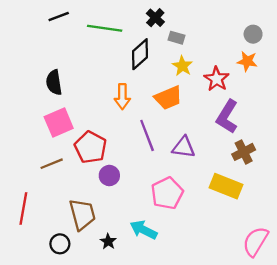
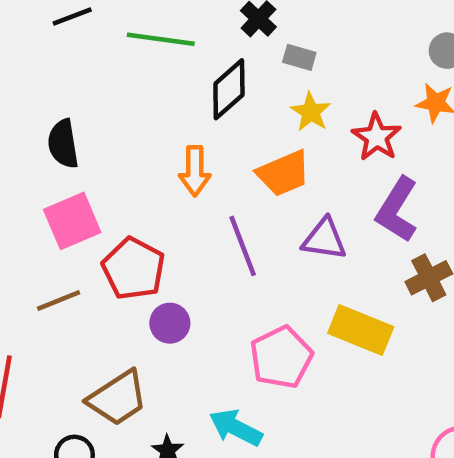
purple triangle: (184, 147) -> (324, 239), moved
yellow rectangle: (226, 186) -> (361, 330), moved
brown trapezoid: (82, 214) -> (118, 398), turned 72

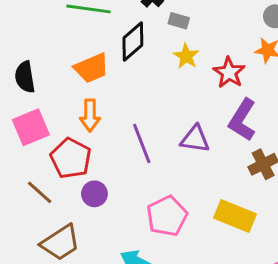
orange arrow: (195, 171) -> (90, 115), moved
orange trapezoid: (283, 173) -> (91, 68), moved
brown line: (59, 300) -> (40, 192), moved, turned 64
yellow rectangle: (361, 330) -> (235, 216), moved

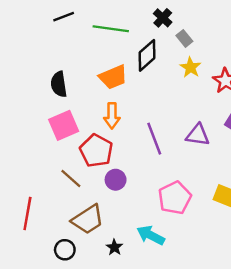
gray rectangle: (179, 21) -> (184, 38), turned 35

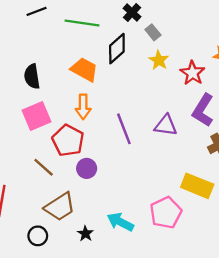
orange trapezoid: (113, 77) -> (84, 70), turned -128
pink pentagon: (175, 198) -> (166, 213), moved

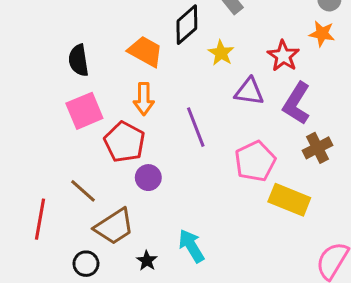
yellow star: (159, 60) -> (221, 53), moved
purple triangle: (166, 125) -> (249, 91), moved
brown line: (44, 167) -> (83, 191), moved
pink pentagon: (166, 213) -> (255, 161), moved
cyan arrow: (120, 222) -> (191, 246), turned 32

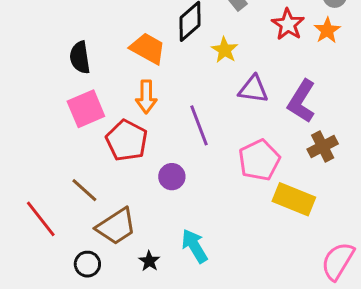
orange star: (322, 34) -> (327, 30), turned 30
red star: (283, 56) -> (288, 24), moved
purple circle: (148, 178) -> (172, 177), moved
red line: (40, 219) -> (41, 219), turned -48

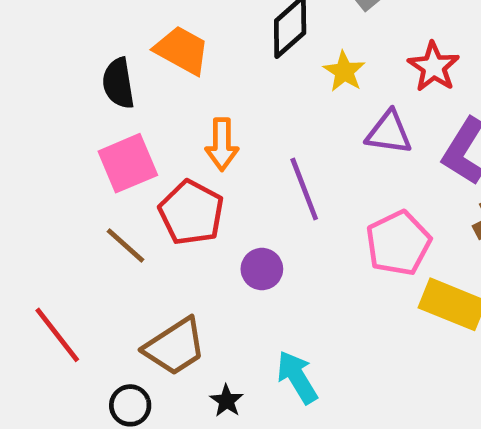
red star: (288, 24) -> (434, 67), moved
orange trapezoid: (148, 48) -> (182, 50), moved
brown line: (84, 190) -> (125, 245), moved

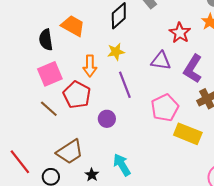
yellow star: (344, 71) -> (116, 52), moved, turned 30
red line: (57, 335) -> (20, 162), moved

